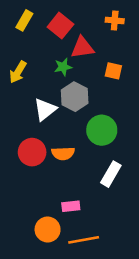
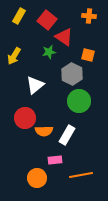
red triangle: (82, 48) -> (64, 37), turned 42
gray hexagon: (75, 97) -> (72, 74), moved
orange semicircle: (63, 153) -> (44, 131), moved
white rectangle: (111, 174) -> (67, 135), moved
orange line: (84, 240) -> (81, 175), moved

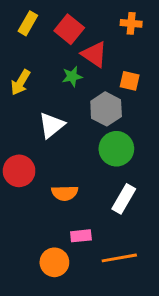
red circle: (25, 118) -> (19, 171), moved
white rectangle: (67, 135) -> (124, 199), moved

